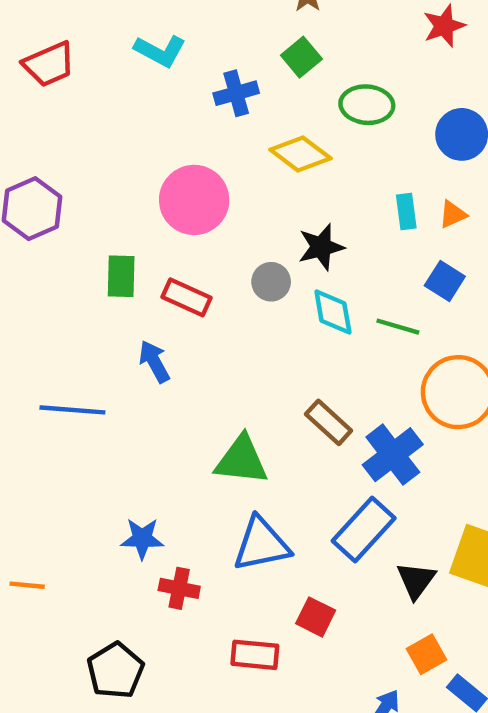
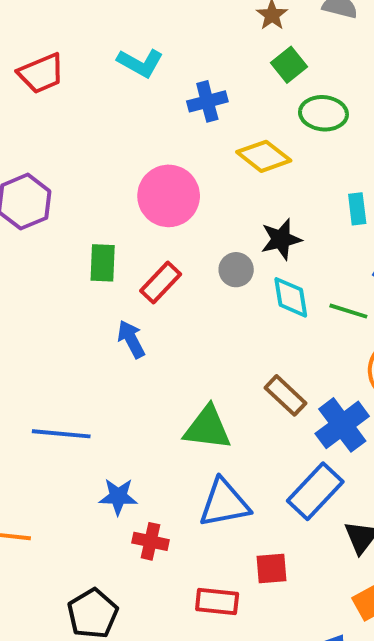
green square: (301, 57) -> (289, 65), moved
red rectangle: (187, 297) -> (161, 283), turned -72
blue line: (72, 410) -> (61, 434), moved
red square: (316, 617) -> (272, 569), turned -32

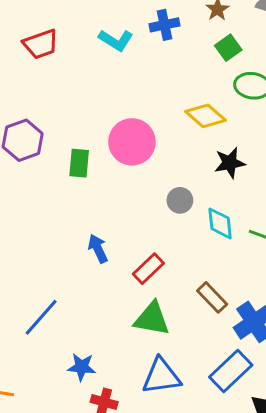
blue cross: (207, 101) -> (165, 25), moved
black star: (281, 239) -> (230, 163), moved
green rectangle: (103, 263) -> (79, 163), moved
red rectangle: (161, 283) -> (148, 269), moved
blue line: (61, 434) -> (41, 317), turned -57

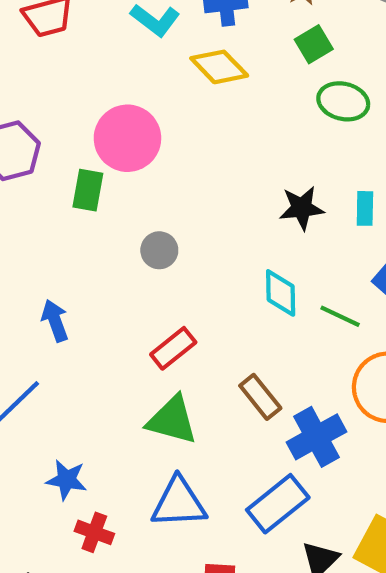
yellow diamond: (205, 116) -> (219, 67), moved
pink circle: (132, 142) -> (127, 138), moved
gray circle: (180, 200) -> (159, 250), moved
blue arrow: (98, 249) -> (55, 321), moved

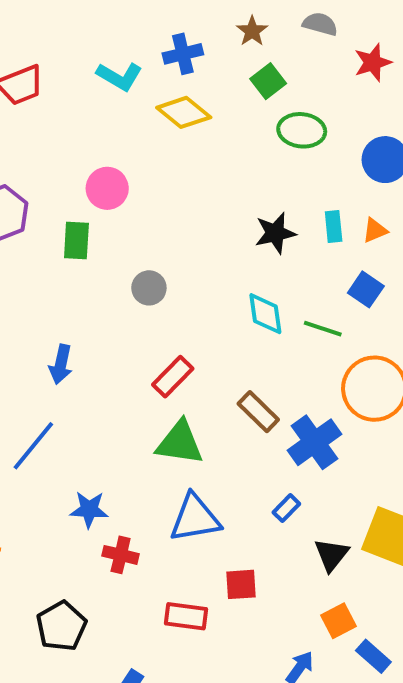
pink circle: (127, 138) -> (107, 188), size x0.7
blue arrow: (55, 321) -> (61, 364), turned -141
blue rectangle: (278, 504) -> (286, 508), size x0.5

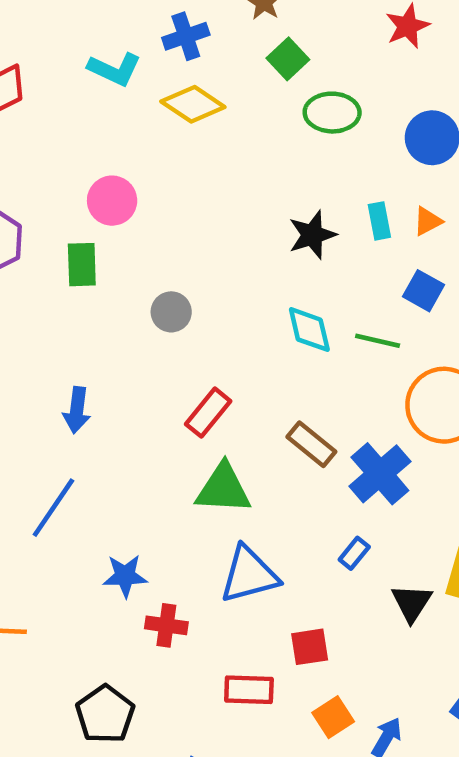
orange square: (339, 621) -> (333, 717), moved

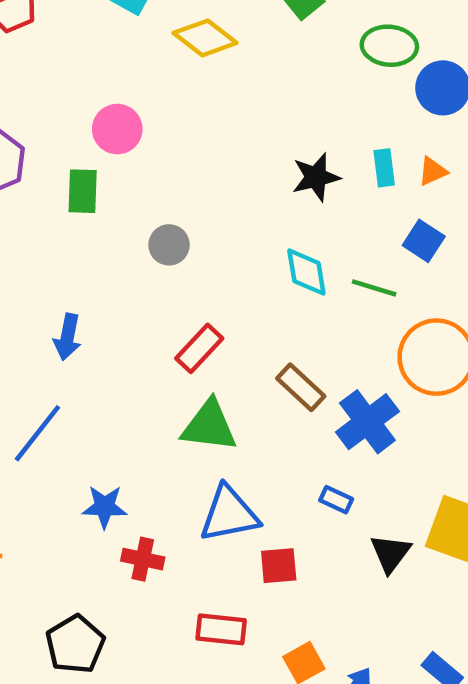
green ellipse: (332, 113) -> (389, 46), moved
blue rectangle: (354, 553) -> (336, 500), turned 72
red square: (310, 647) -> (279, 566), moved

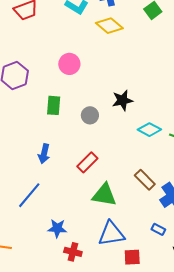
black star: (316, 177) -> (122, 100), moved
green rectangle: (83, 191) -> (54, 105), moved
cyan diamond: (306, 272) -> (149, 130), turned -55
red rectangle: (199, 348) -> (87, 162), moved

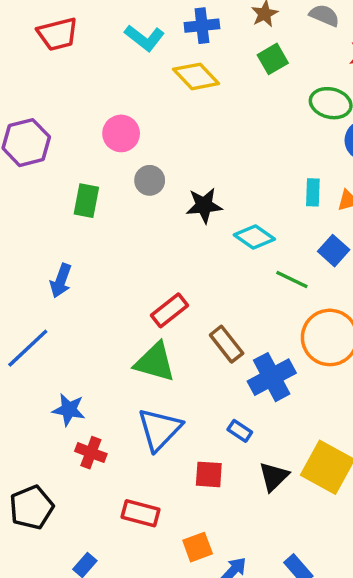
gray circle: (90, 115) -> (150, 180), moved
cyan diamond: (149, 130) -> (254, 237), moved
red rectangle: (87, 162) -> (170, 310), moved
blue triangle: (111, 234) -> (160, 429), turned -44
red square: (132, 257) -> (209, 474), moved

